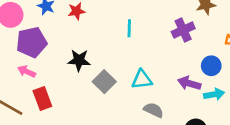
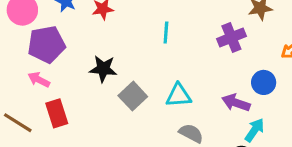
cyan arrow: (214, 94) -> (255, 130), moved, turned -48

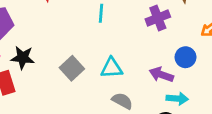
black star: (103, 69) -> (23, 58), moved
cyan arrow: (255, 130) -> (177, 99), turned 60

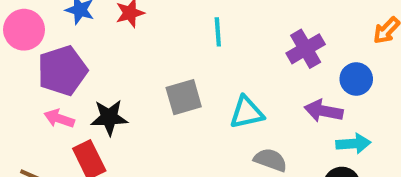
purple cross: (158, 18) -> (306, 49), moved
gray square: (72, 68) -> (184, 97), moved, turned 35

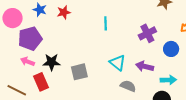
gray square: (184, 97) -> (79, 72), moved
purple arrow: (324, 111) -> (145, 66), moved
cyan triangle: (247, 113) -> (118, 63), turned 48

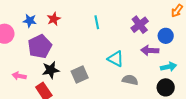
purple pentagon: (30, 39) -> (40, 46), moved
pink arrow: (27, 62) -> (19, 76), moved
purple arrow: (145, 66) -> (150, 50), moved

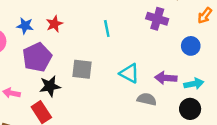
purple cross: (140, 25) -> (157, 19), moved, turned -36
purple arrow: (150, 50) -> (166, 78), moved
gray square: (80, 75) -> (82, 69), moved, turned 30

